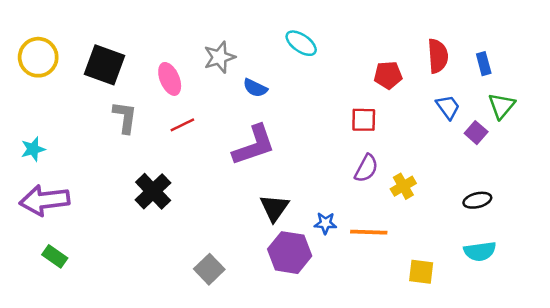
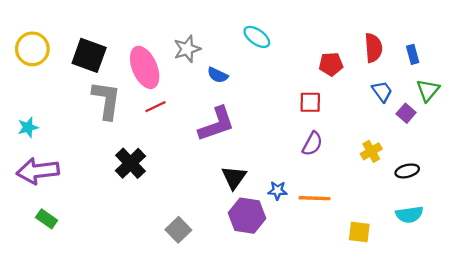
pink ellipse: (170, 79) -> (145, 67), size x1.5
gray L-shape: (125, 117) -> (106, 100), size x1.4
yellow cross: (403, 186) -> (371, 151), moved

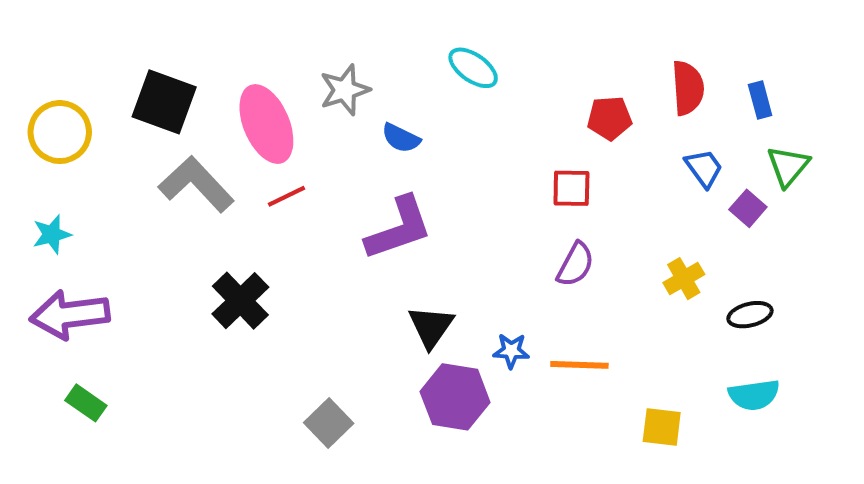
yellow circle: (32, 49) -> (60, 132), moved
gray L-shape: (106, 100) -> (196, 184), turned -51

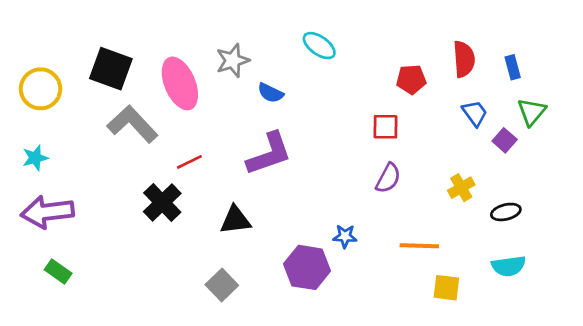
red line: (286, 196) -> (189, 162), moved
black triangle: (431, 327) -> (235, 220), moved, turned 48
orange line: (579, 365) -> (419, 246), moved

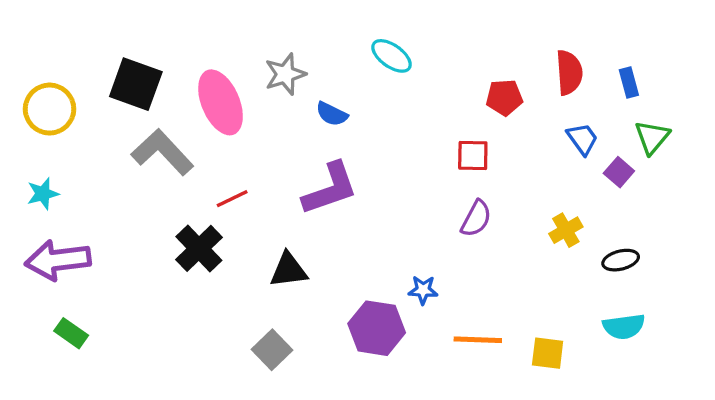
orange line: (419, 246) -> (478, 340), moved

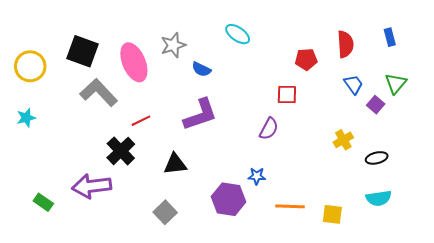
blue rectangle: (629, 82) -> (390, 37), moved
purple semicircle: (476, 219) -> (269, 129), moved
purple arrow: (58, 260) -> (92, 186), moved

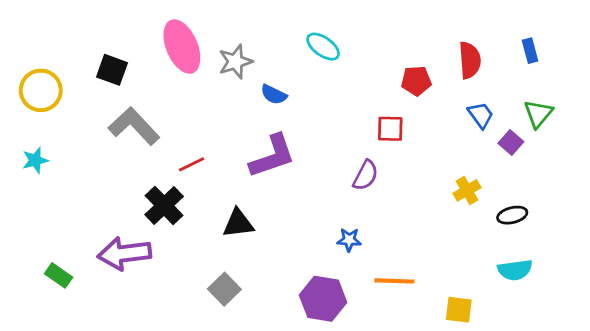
black square: (83, 51) -> (112, 70), size x0.7
pink ellipse: (134, 62) -> (182, 47), moved
purple hexagon: (229, 199) -> (323, 299), moved
yellow square: (332, 214) -> (459, 310), moved

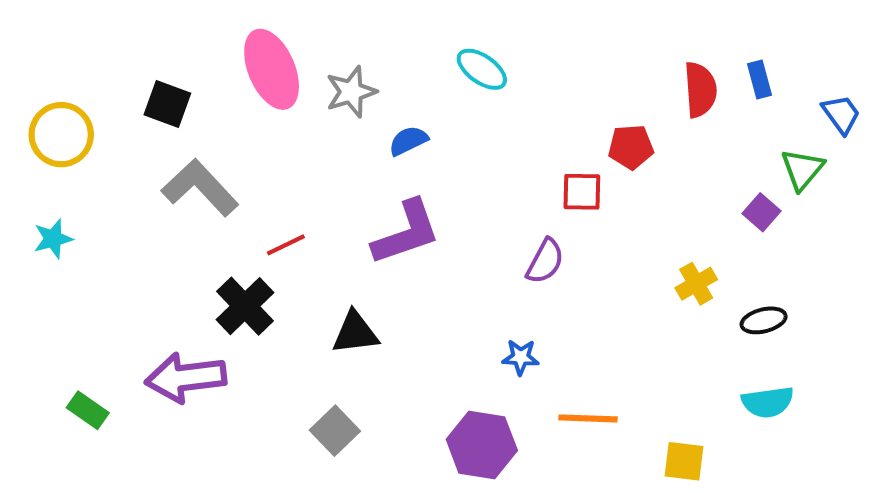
blue rectangle: (530, 51) -> (760, 79), moved
red pentagon: (416, 81) -> (631, 147), moved
blue semicircle: (274, 95) -> (408, 141), turned 128
blue trapezoid: (481, 115) -> (841, 114), moved

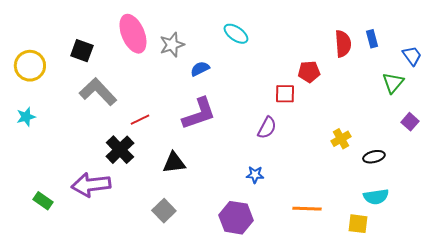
purple square: (762, 212) -> (410, 122), moved
orange line: (588, 418) -> (307, 209), moved
yellow square: (684, 461) -> (358, 224), moved

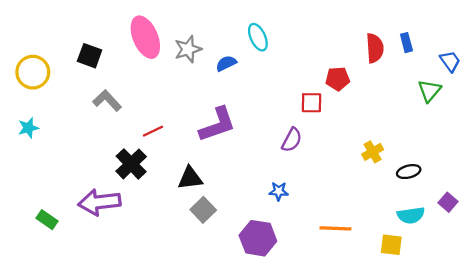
cyan ellipse: (236, 34) -> (258, 37), turned 30
blue semicircle: (200, 69) -> (226, 63), moved
gray L-shape: (98, 92) -> (107, 101), size x0.7
purple square: (410, 122) -> (448, 202), moved
gray square: (164, 211) -> (203, 210), moved

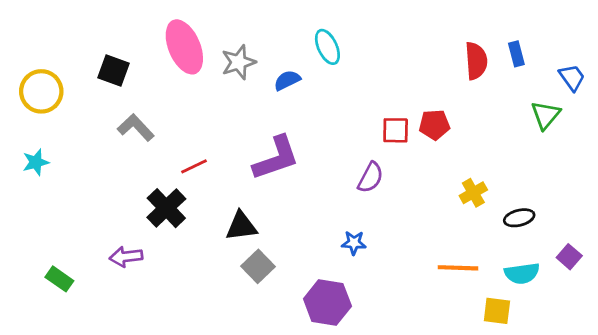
red pentagon: (338, 79) -> (434, 125), moved
purple arrow: (99, 202) -> (126, 257), size x0.6
orange line: (335, 228) -> (458, 268), moved

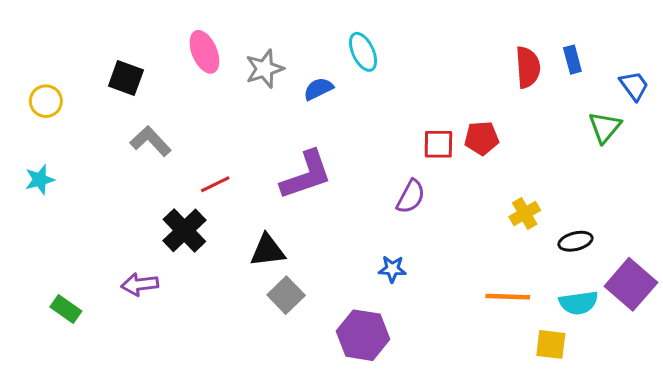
pink ellipse: (184, 47) -> (204, 52), size x0.7
yellow circle: (41, 91) -> (46, 101), size x0.7
purple square: (569, 257) -> (631, 284), size x1.8

